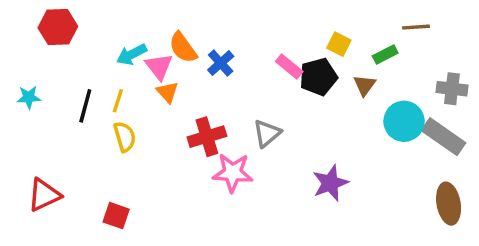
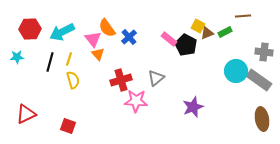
red hexagon: (58, 27) -> (30, 29), moved
cyan arrow: (132, 54) -> (62, 32), moved, size x1.4
black pentagon: (318, 77) -> (186, 45), turned -30
brown triangle: (365, 85) -> (207, 33), moved, turned 32

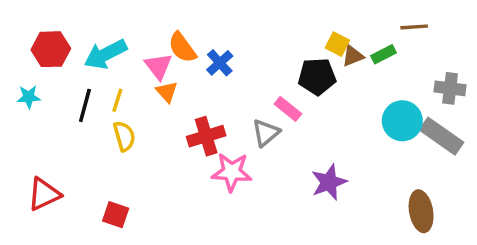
pink rectangle: (169, 39) -> (288, 109), moved
black pentagon: (186, 45) -> (317, 76), turned -30
brown ellipse: (262, 119) -> (421, 211), moved

